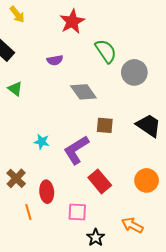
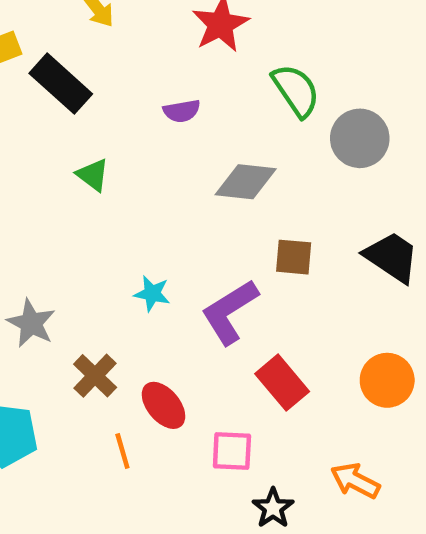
gray diamond: (83, 92) -> (246, 182), turned -48
red ellipse: (47, 192) -> (163, 405), turned -35

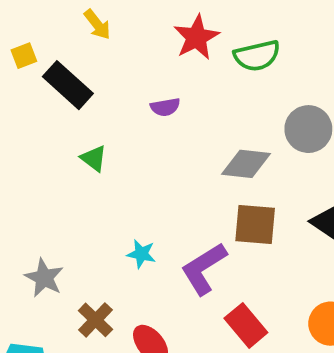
green semicircle: (296, 90) -> (257, 56), moved, turned 111
gray diamond: (246, 182) -> (246, 164), moved
brown square: (294, 257) -> (255, 224), size x1.4

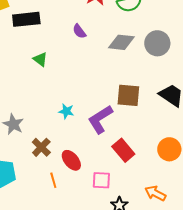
black rectangle: (68, 85) -> (26, 19), turned -48
purple semicircle: (165, 107) -> (79, 31), turned 63
gray diamond: (246, 164) -> (121, 42), moved

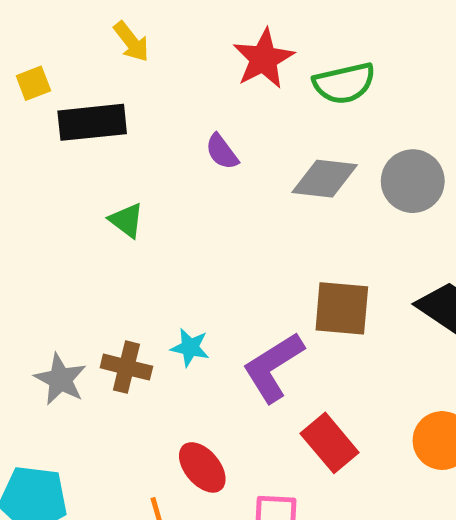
brown cross: (41, 147) -> (126, 367), moved, turned -30

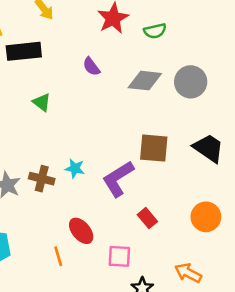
green semicircle: (344, 83) -> (155, 31), size x0.7
red rectangle: (330, 443) -> (147, 218), size x0.7

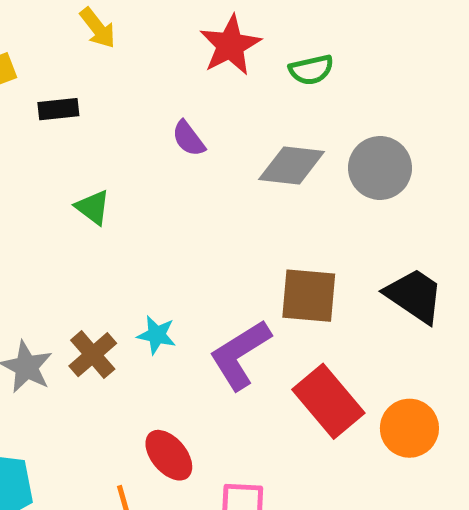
black rectangle: (24, 51) -> (58, 109), size x0.6
brown cross: (42, 179) -> (93, 355), turned 35
red rectangle: (147, 218) -> (328, 401), moved, size x1.8

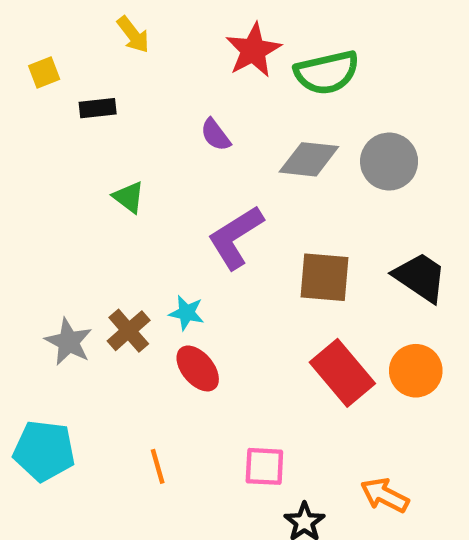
green semicircle: (311, 70) -> (327, 72), size x1.6
purple L-shape: (240, 355) -> (236, 237), moved
orange circle: (409, 428) -> (416, 371), moved
red ellipse: (169, 455) -> (198, 368), moved

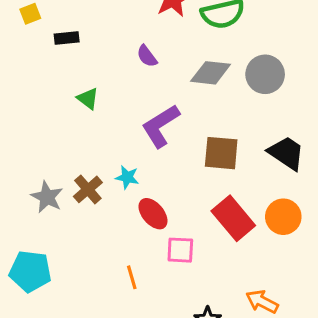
red ellipse: (198, 368) -> (153, 214), moved
orange line: (158, 466) -> (132, 277), moved
pink square: (264, 466) -> (180, 250), moved

